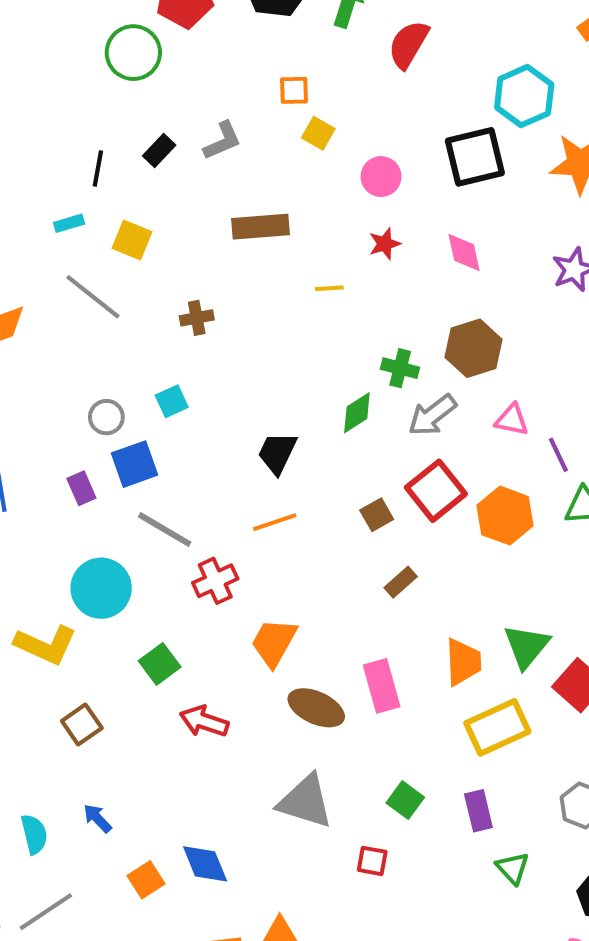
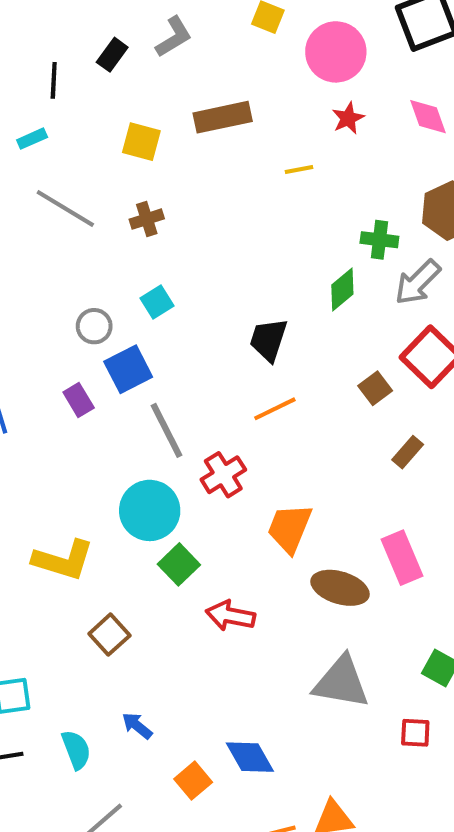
pink circle: (381, 177) -> (336, 52), size x1.5
yellow square: (132, 240) -> (141, 142), moved
brown cross: (197, 318) -> (147, 219), moved
gray line: (165, 530) -> (167, 430), turned 40
cyan circle: (101, 588) -> (150, 510), moved

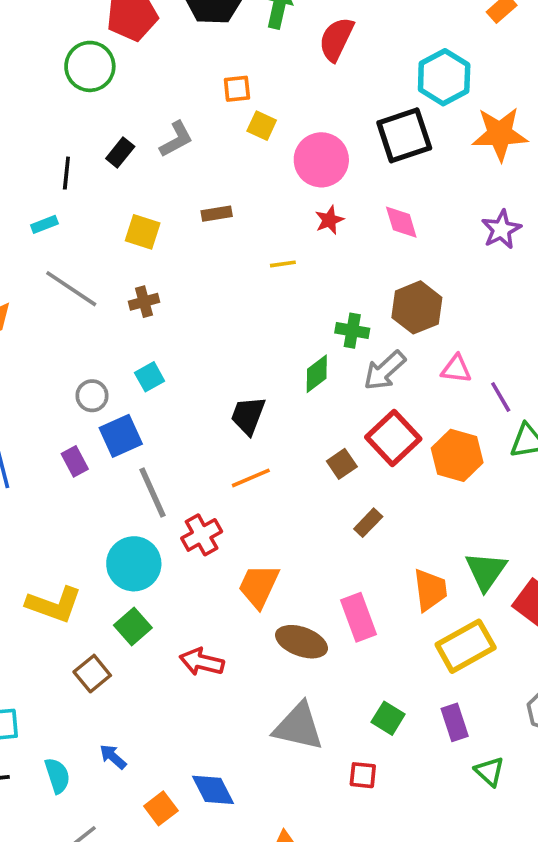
brown rectangle: (223, 117) -> (217, 214), size x0.6
green square: (179, 564) -> (133, 626), moved

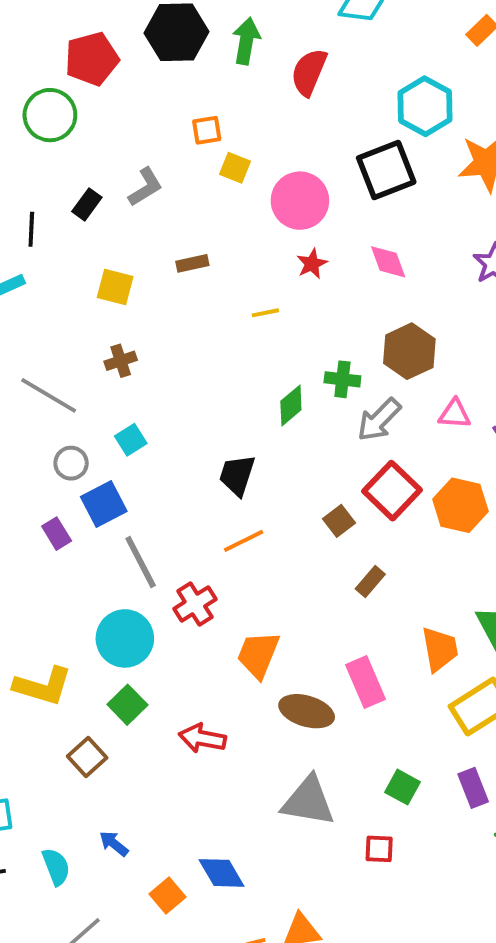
gray line: (71, 289) -> (49, 395), moved
green diamond: (317, 374) -> (291, 406), moved

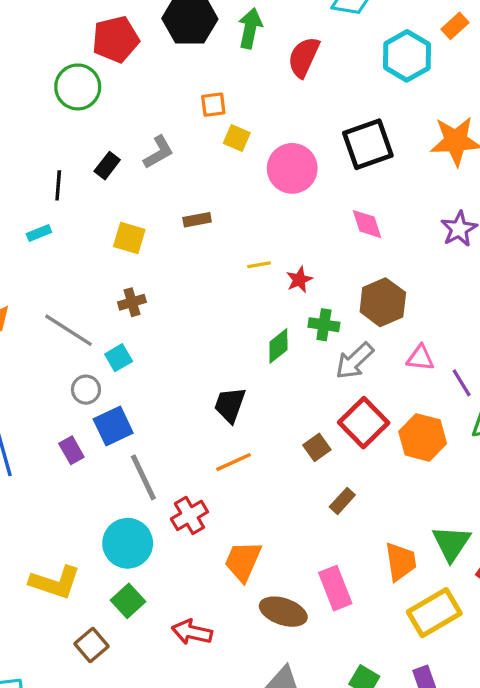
cyan hexagon: (425, 106) -> (407, 56), moved
red star: (312, 264) -> (299, 280), moved
cyan square: (131, 440) -> (119, 358), moved

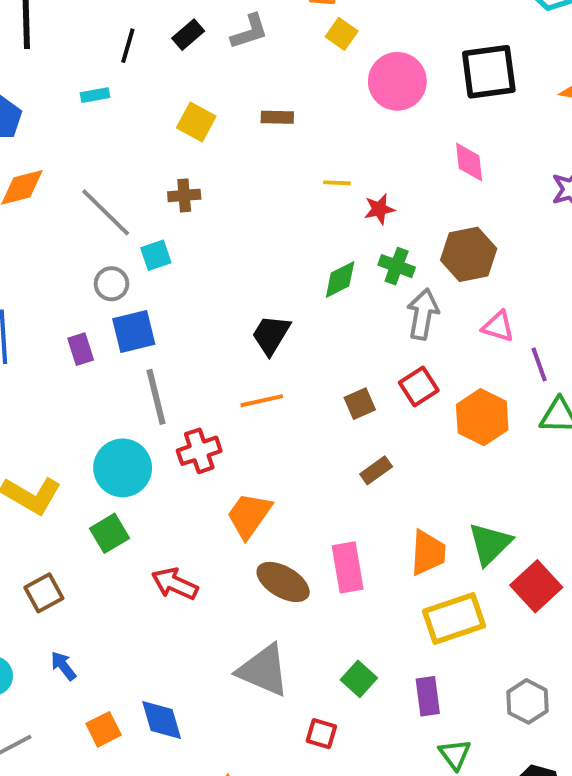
gray arrow: (354, 361) -> (423, 314), turned 132
red square: (364, 423) -> (419, 387), size x0.7
brown square: (91, 645) -> (44, 593), moved

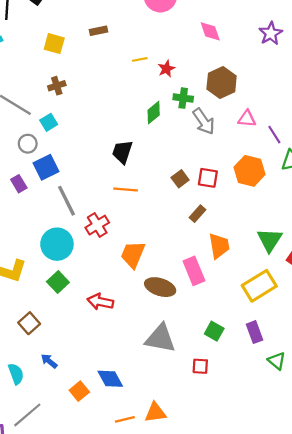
gray arrow: (423, 314) -> (204, 121), turned 148
red square: (419, 387) -> (208, 178), moved, turned -35
orange line: (262, 401) -> (126, 189), turned 30
orange trapezoid: (428, 553) -> (219, 246), moved

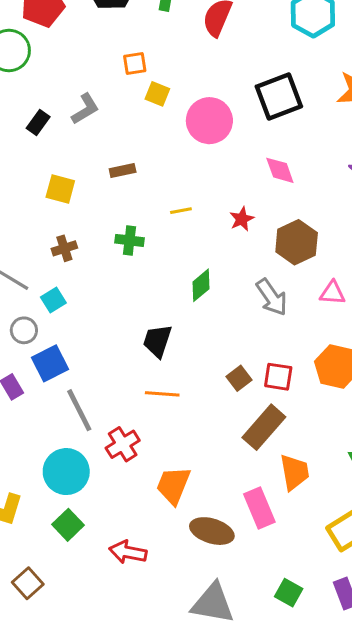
red star: (166, 69) -> (242, 219), moved
green cross: (183, 98) -> (130, 240), moved
brown rectangle: (197, 214) -> (264, 427), size x1.8

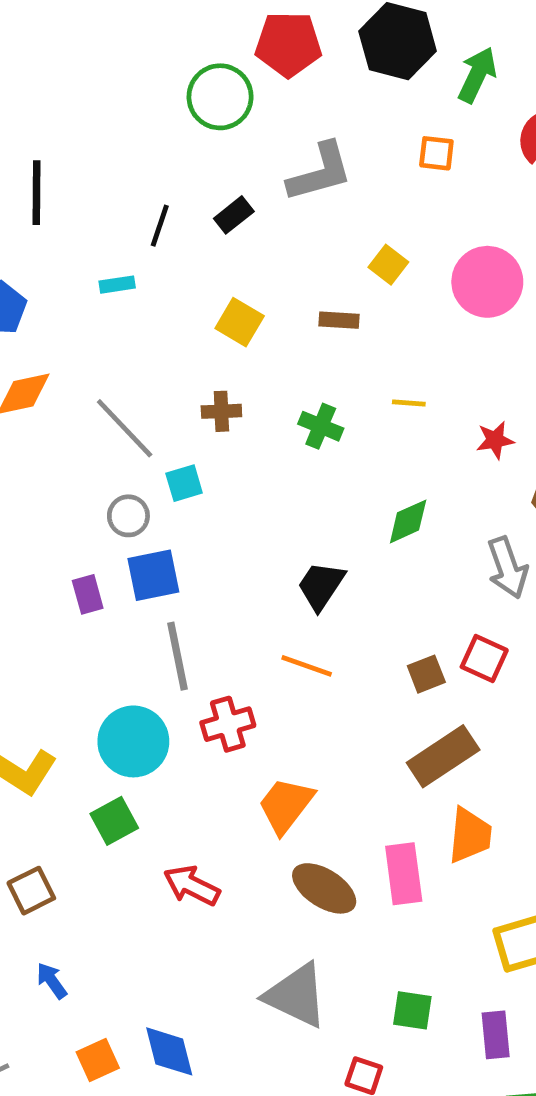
orange square: (135, 64) -> (436, 153), moved
yellow square: (157, 94) -> (388, 265), moved
gray L-shape: (85, 109) -> (320, 172), moved, size x1.4
red square: (278, 377) -> (484, 658), moved
green square: (289, 593) -> (412, 1010), turned -36

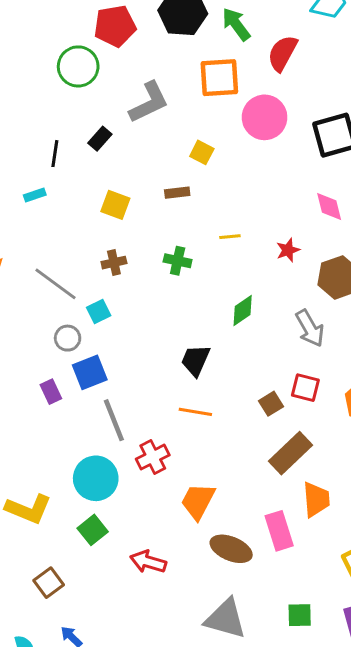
green arrow: (477, 75) -> (236, 24), turned -52
orange square: (436, 153) -> (219, 78), size x1.8
pink circle: (487, 282) -> (265, 117), moved

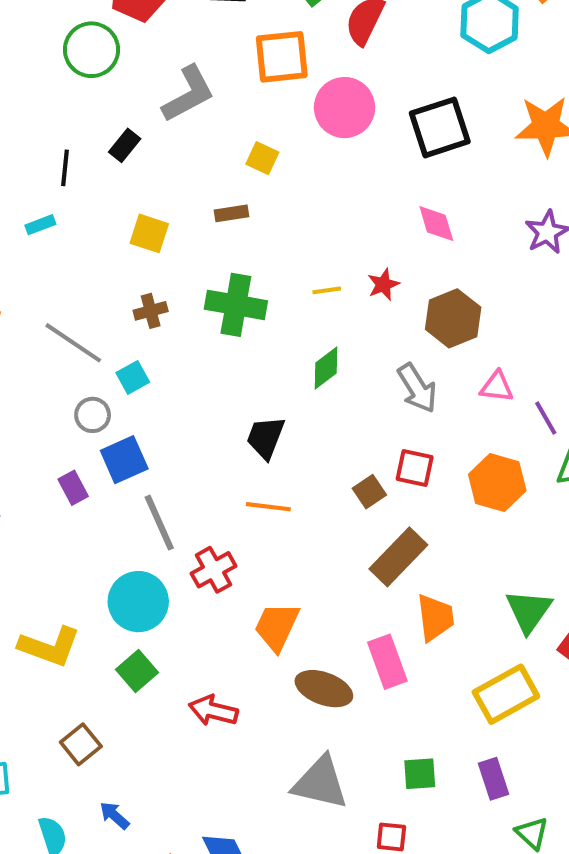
yellow line: (230, 237) -> (327, 290), moved
green cross: (178, 261) -> (236, 305), size x1.6

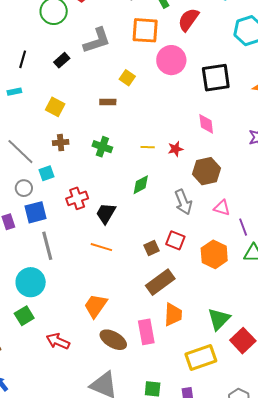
black line: (65, 168) -> (23, 59), moved
yellow square: (149, 233) -> (55, 107), moved
green cross: (236, 305) -> (102, 147), size x0.7
red cross: (214, 570) -> (77, 198), moved

